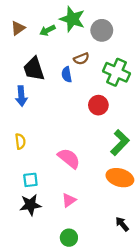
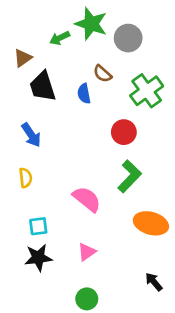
brown triangle: (18, 28) -> (23, 58), moved
brown semicircle: (81, 59) -> (102, 74), turned 63
green cross: (117, 72) -> (147, 91), turned 30
blue arrow: (21, 96) -> (31, 135), moved, turned -30
green L-shape: (120, 142) -> (130, 176), moved

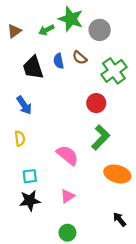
brown triangle: (23, 58) -> (14, 31), moved
blue semicircle: (84, 94) -> (59, 61), moved

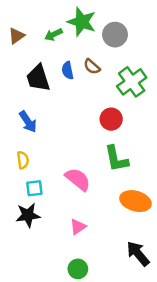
green L-shape: (101, 137) -> (116, 159), turned 125
cyan square: (30, 176) -> (34, 188), moved
black star: (30, 201) -> (28, 215), moved
black arrow: (120, 219) -> (138, 254), size x1.5

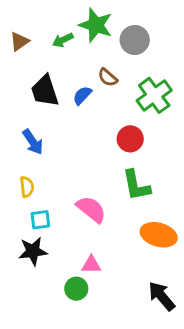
blue semicircle: (68, 70) -> (82, 95), moved, turned 54
pink triangle: (78, 227) -> (91, 265), turned 36
green circle: (78, 269) -> (76, 289), moved

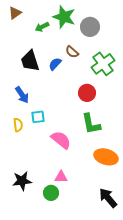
brown triangle: (19, 42) -> (15, 13), moved
cyan square: (40, 220) -> (38, 117), moved
black star: (33, 251) -> (22, 181), moved

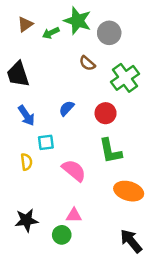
brown triangle: (15, 13) -> (25, 24), moved
black trapezoid: (30, 61) -> (18, 74), moved
blue semicircle: (55, 64) -> (67, 108), moved
yellow semicircle: (18, 125) -> (26, 162), moved

